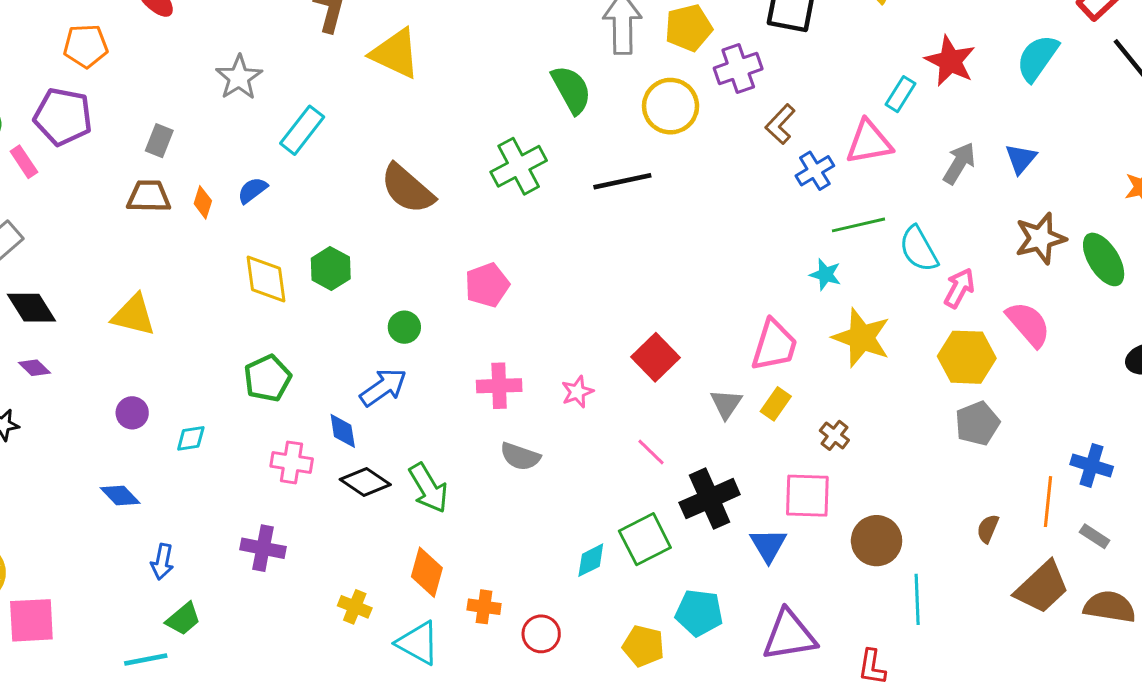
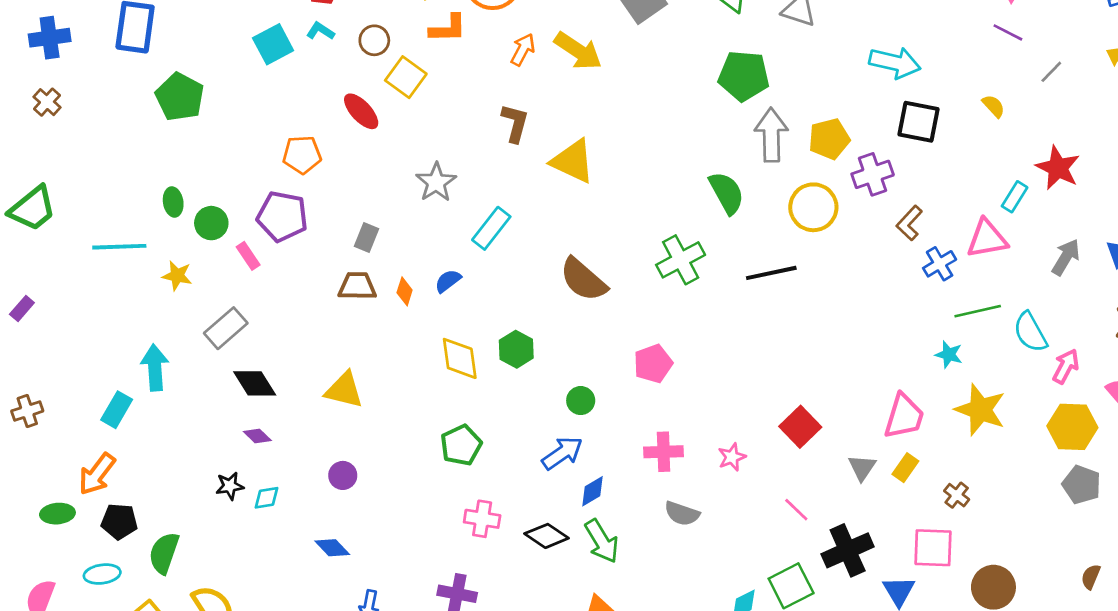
gray pentagon: (977, 423) -> (1082, 485), turned -30
blue diamond: (343, 431) -> (593, 491), moved, turned 68
cyan diamond: (191, 438) -> (267, 498), moved

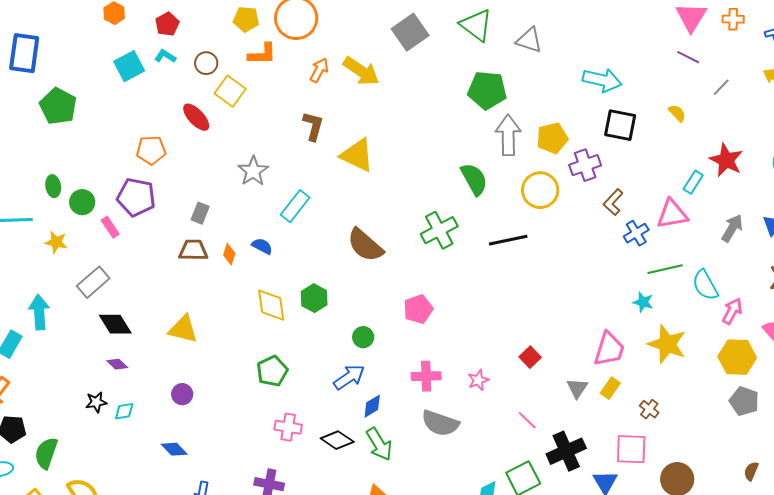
blue semicircle: (448, 281) -> (262, 246), turned 65
red square: (800, 427) -> (530, 357), size x0.7
gray semicircle: (682, 514) -> (440, 423), size x1.4

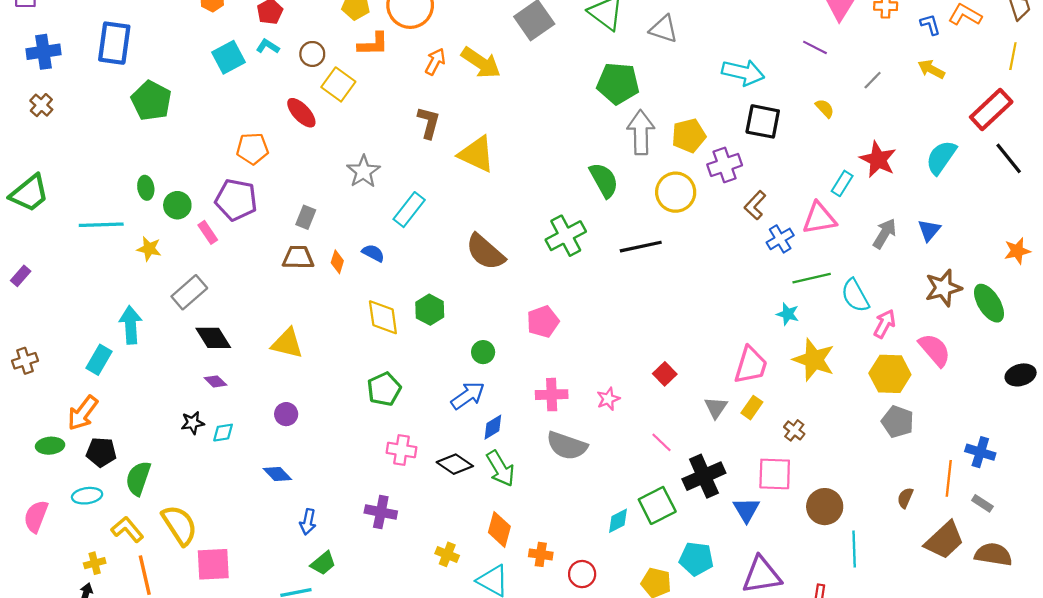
purple line: (688, 57) -> (815, 47), moved

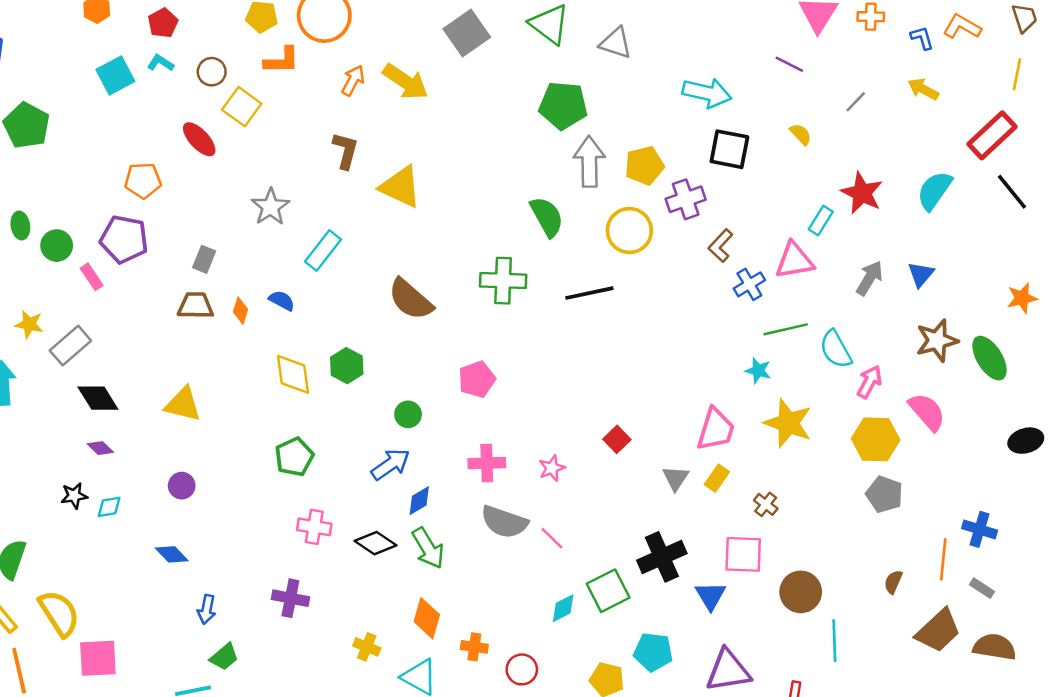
green cross: (566, 236) -> (503, 281), turned 30
yellow star: (149, 249) -> (29, 324), moved
pink line: (662, 442) -> (552, 538), moved

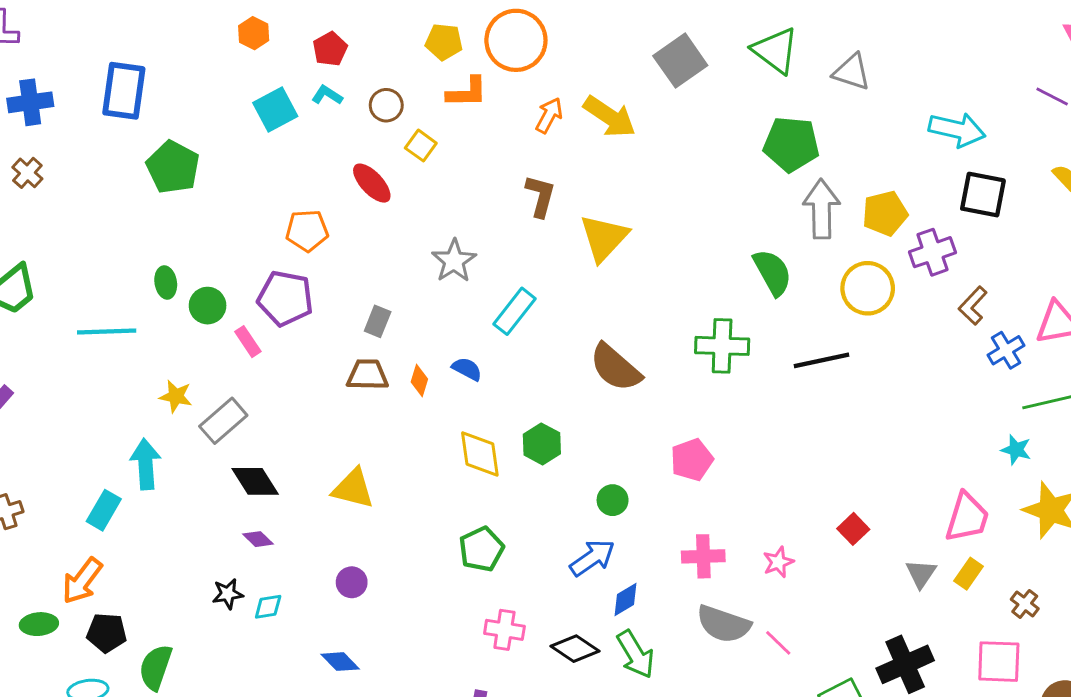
yellow square: (242, 107) -> (421, 146), size x0.7
yellow triangle: (401, 187) -> (604, 238), turned 48

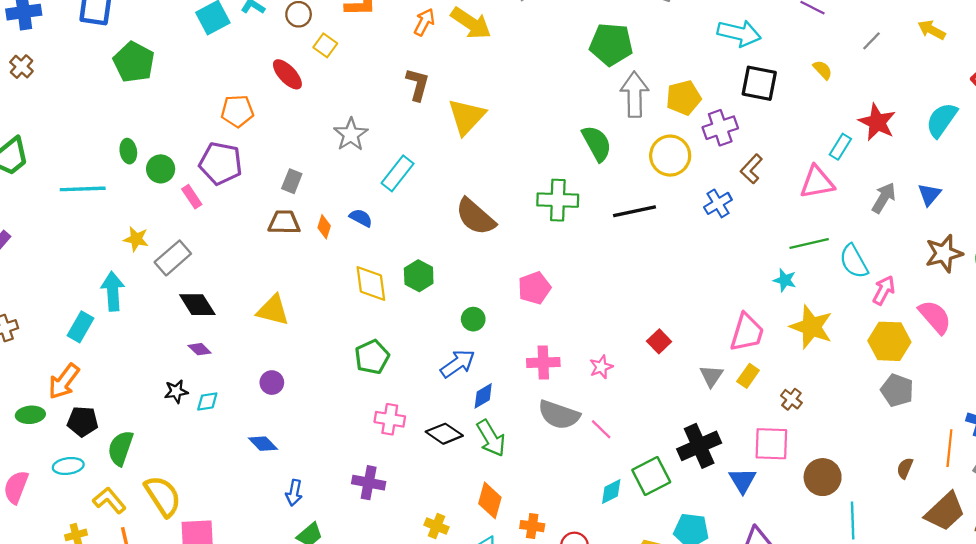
blue cross: (1006, 350) -> (718, 203), moved

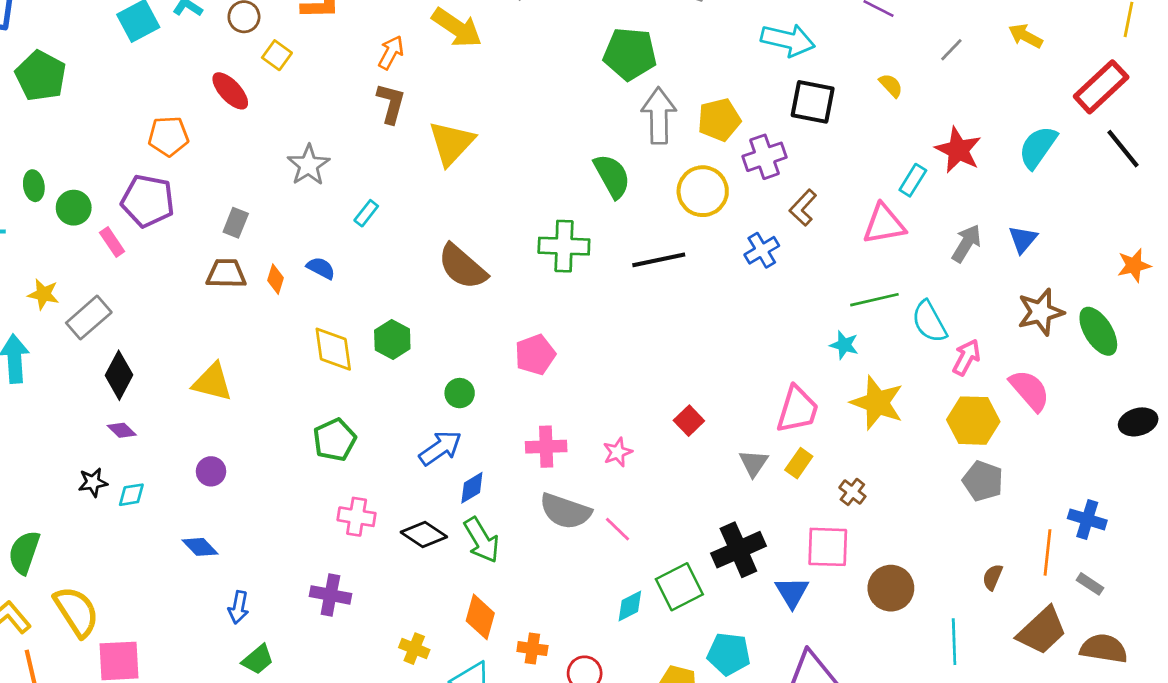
orange arrow: (424, 22) -> (391, 52), moved
cyan rectangle: (398, 173) -> (366, 213), size x0.6
black diamond: (197, 305) -> (119, 375), turned 60
cyan line: (853, 520) -> (954, 642), moved

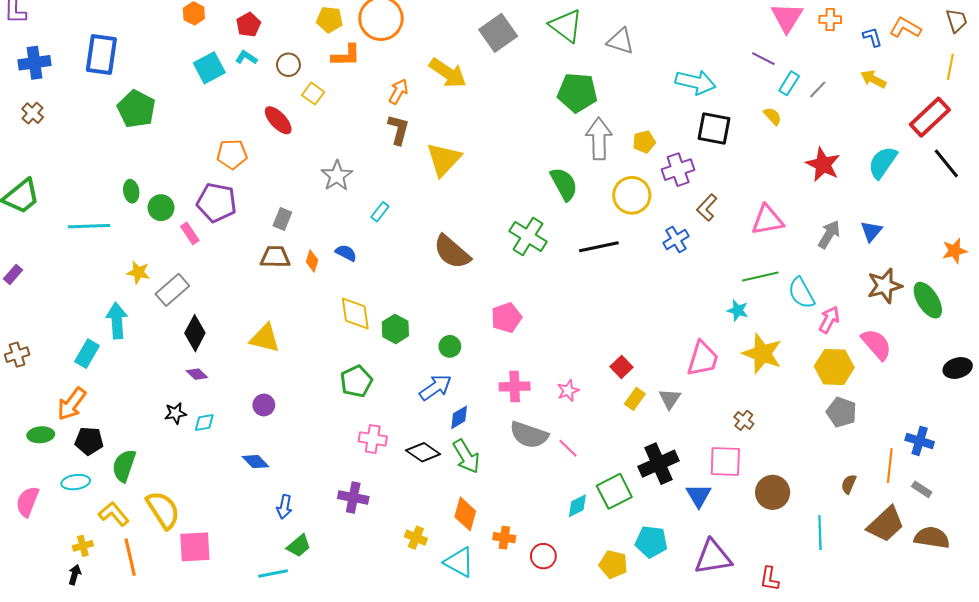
yellow pentagon: (719, 120) -> (644, 142), size x0.7
cyan rectangle: (913, 180) -> (789, 83), moved
green cross: (564, 246) -> (528, 236), turned 30
green hexagon: (392, 340) -> (395, 329), moved
yellow rectangle: (799, 463) -> (635, 399), moved

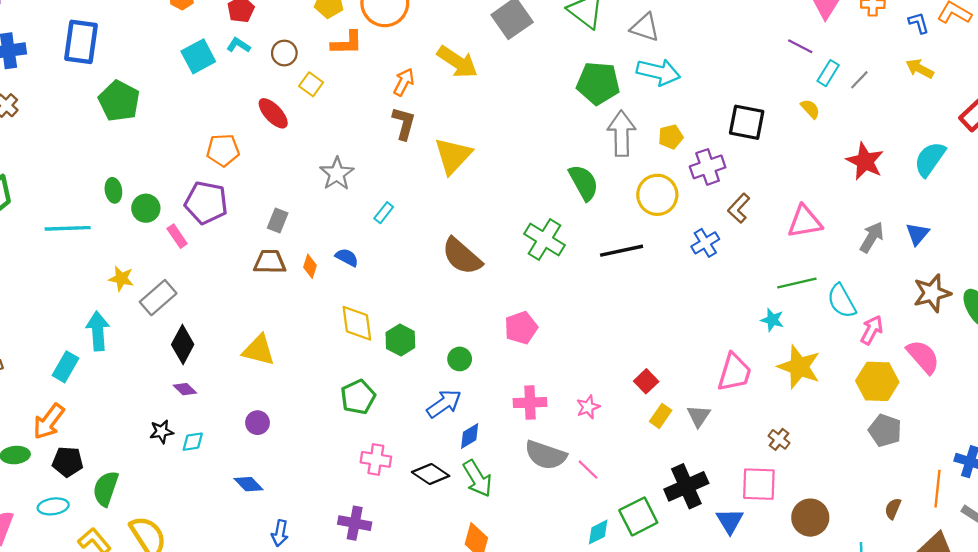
cyan arrow: (696, 82) -> (658, 72), moved

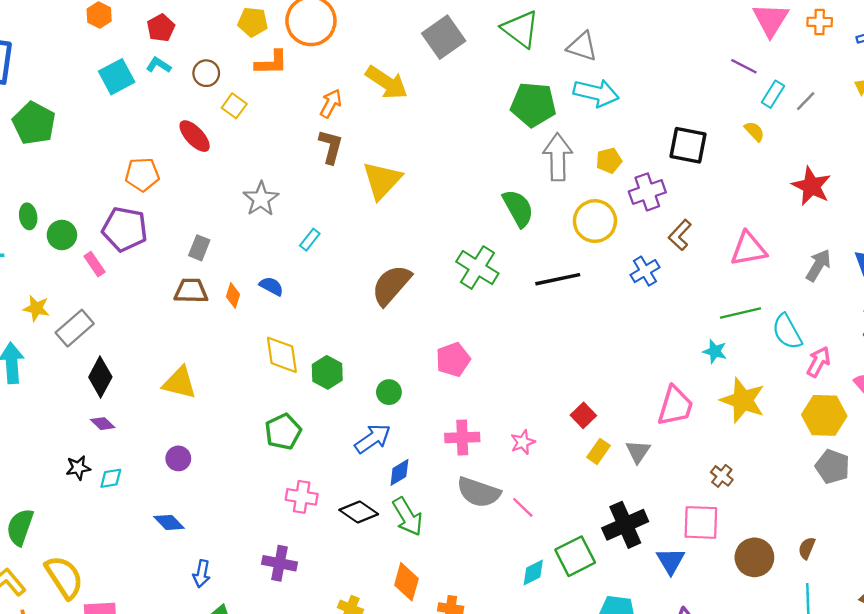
brown semicircle: (462, 256) -> (391, 285), turned 90
brown semicircle: (893, 509) -> (807, 548), moved

